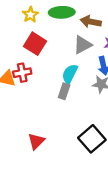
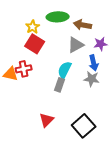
yellow star: (30, 15) -> (33, 27), moved
red triangle: (36, 141) -> (47, 120), moved

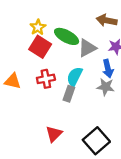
green ellipse: (58, 17) -> (67, 36), moved, turned 30
brown arrow: (83, 25) -> (107, 20), moved
red cross: (24, 69) -> (46, 79), moved

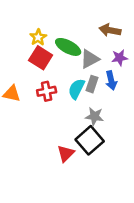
gray star: (106, 87) -> (94, 116), moved
gray rectangle: (69, 94) -> (92, 84), moved
red triangle: (54, 134) -> (66, 153), moved
black square: (96, 141) -> (90, 140), moved

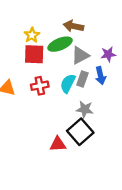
brown arrow: (110, 30) -> (73, 26), moved
green ellipse: (68, 47) -> (60, 44), turned -50
red square: (41, 58) -> (34, 54), turned -30
red triangle: (66, 153) -> (58, 144), turned 42

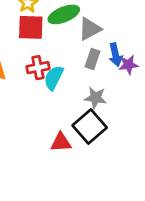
purple star: (108, 54) -> (128, 65), moved
cyan semicircle: (68, 83) -> (54, 78), moved

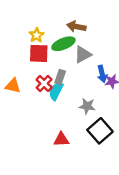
gray rectangle: (93, 59) -> (60, 77), moved
red cross: (38, 68) -> (44, 84), turned -35
black square: (90, 127) -> (100, 131), moved

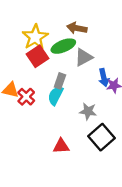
yellow star: (37, 35) -> (35, 37), size x1.6
red square: (39, 53) -> (37, 56), turned -36
red cross: (44, 84) -> (26, 97), moved

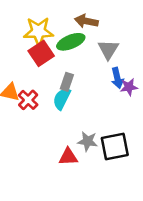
yellow star: (35, 37) -> (38, 31), turned 30
gray triangle: (84, 57) -> (108, 50), moved, turned -30
gray star: (88, 111) -> (88, 141), moved
black square: (102, 137) -> (115, 146), turned 30

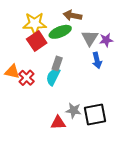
purple star: (129, 87) -> (106, 40), moved

